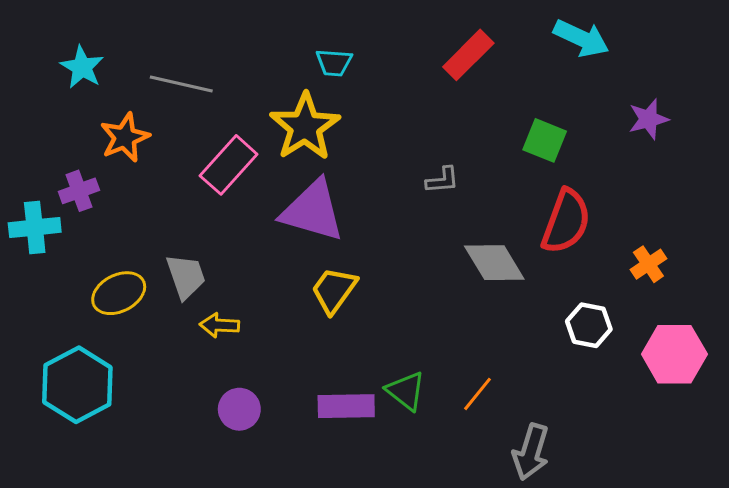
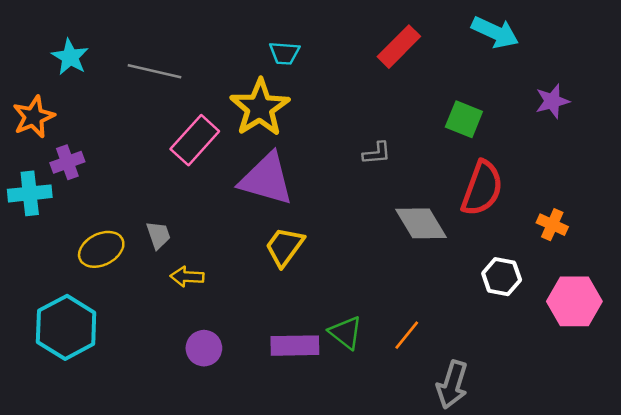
orange star: (125, 137) -> (34, 117), moved
orange cross: (648, 264) -> (552, 225), turned -32
gray trapezoid: (186, 276) -> (158, 235), size x0.7

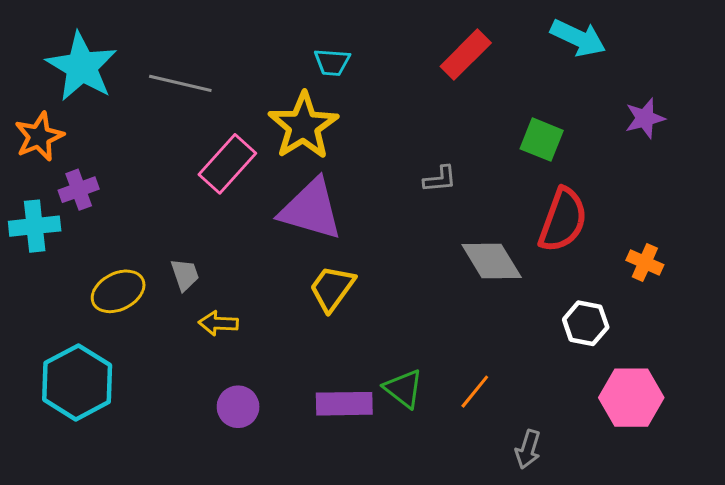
cyan star: (70, 57) -> (82, 67), size x1.6
pink hexagon: (574, 301) -> (631, 398), moved
gray arrow: (452, 385) -> (528, 449), size x0.7

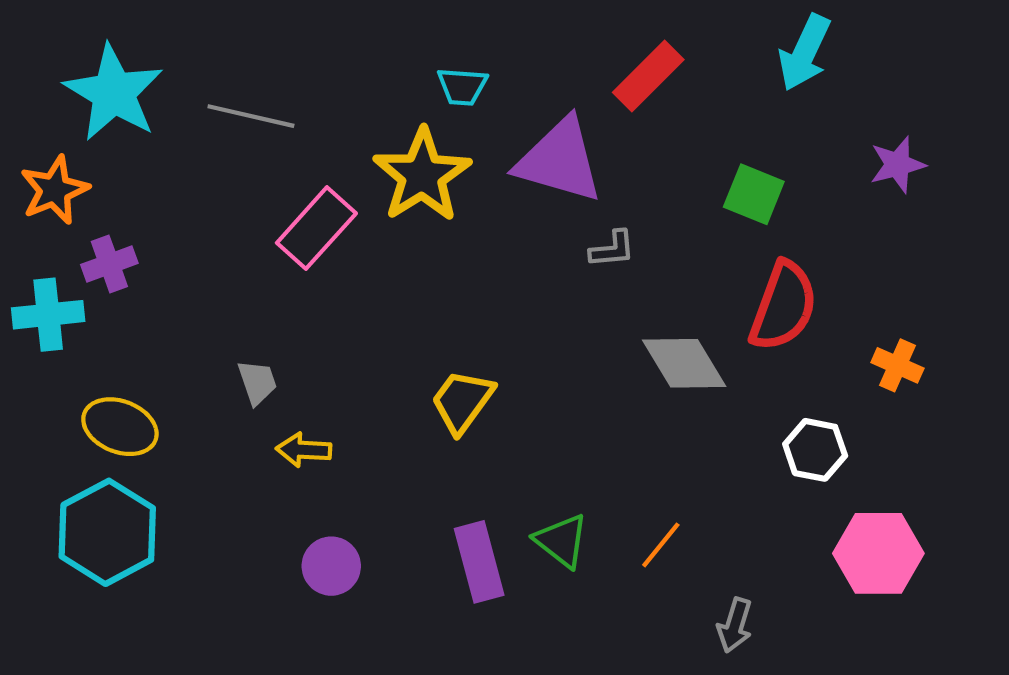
cyan arrow: (578, 38) -> (805, 53), turned 90
purple triangle: (311, 209) -> (559, 160), moved
yellow ellipse: (118, 291) -> (120, 427), moved, turned 48
purple rectangle: (344, 404) -> (479, 562), turned 76

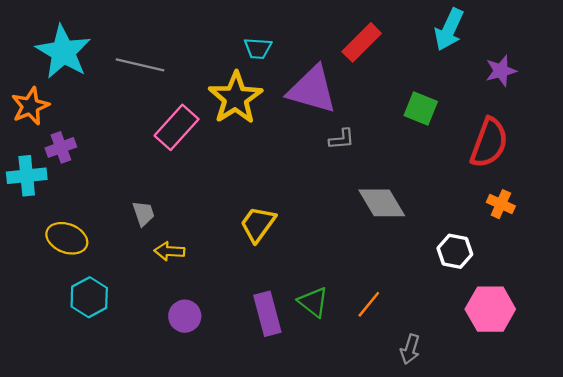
purple star: (897, 165) -> (501, 71), moved
red semicircle: (783, 306) -> (489, 143), moved
cyan hexagon: (107, 532) -> (89, 297), moved, size x0.7

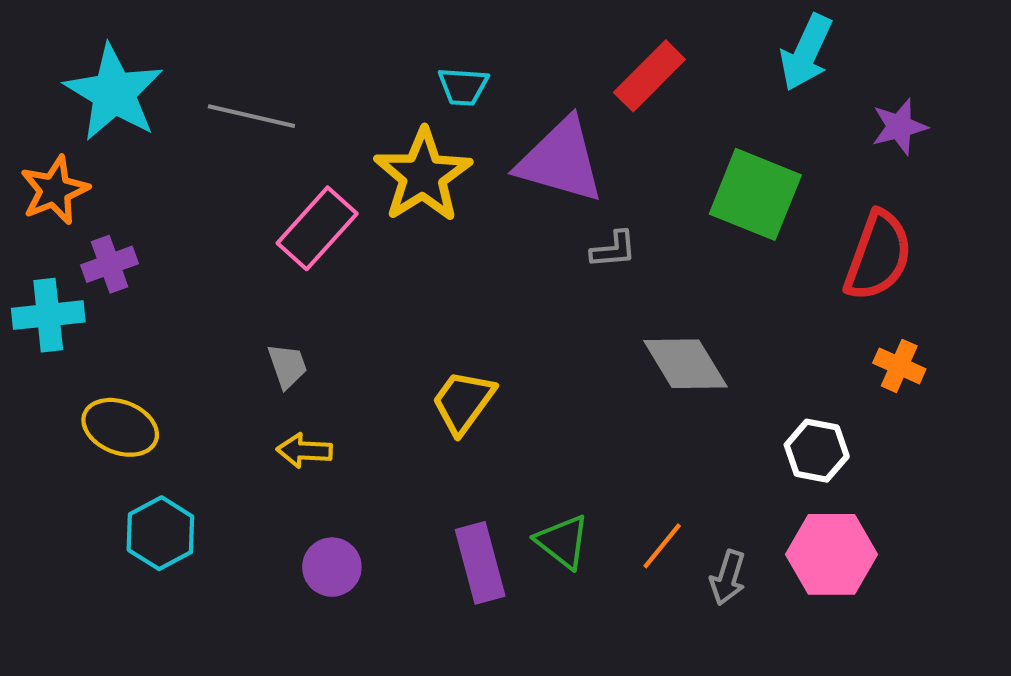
green square: (421, 109) -> (755, 194), size x1.5
gray trapezoid: (143, 213) -> (287, 366), moved
pink hexagon: (490, 309) -> (832, 554), moved
gray arrow: (410, 349) -> (728, 578), moved

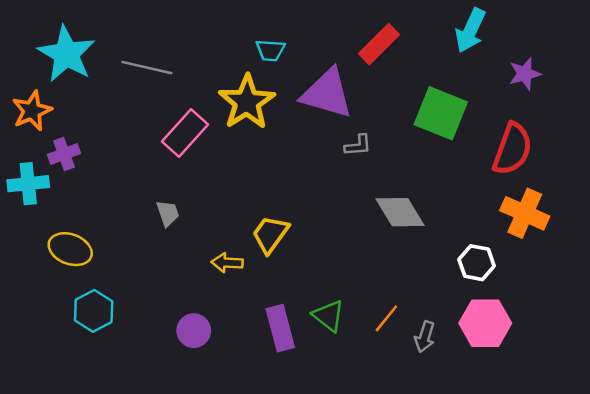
orange cross: (899, 366) -> (525, 213), size x1.6
yellow arrow: (304, 451) -> (227, 263), moved

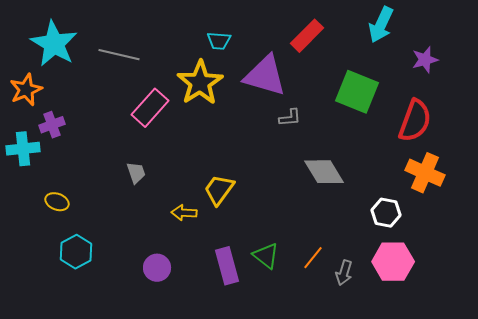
yellow ellipse: (70, 249) -> (57, 202), size x0.7

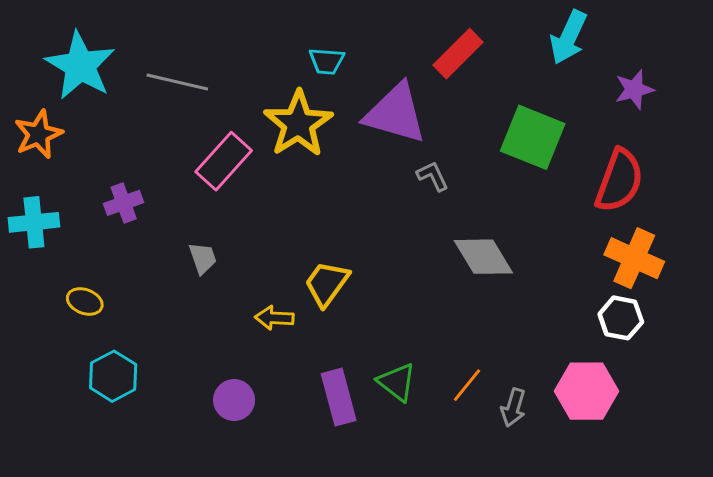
gray L-shape: (290, 118) -> (433, 176), turned -110
purple cross: (52, 125) -> (124, 203), moved
white hexagon: (386, 213) -> (621, 318), moved

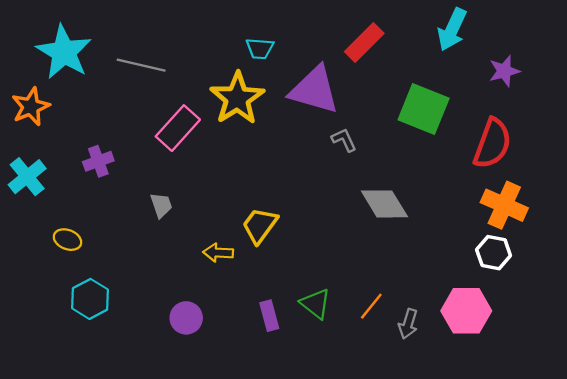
cyan cross: (34, 222) -> (27, 177), turned -33
purple rectangle: (339, 397) -> (269, 316), size x0.7

